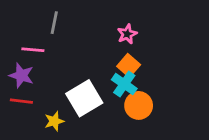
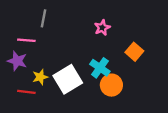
orange square: (129, 65) -> (134, 52), moved
red line: (21, 101) -> (26, 92), moved
yellow star: (54, 121) -> (40, 77), moved

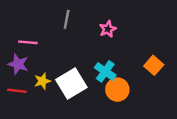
gray line: (44, 18) -> (67, 19), moved
orange square: (134, 52) -> (154, 65), moved
red line: (26, 92) -> (17, 91), moved

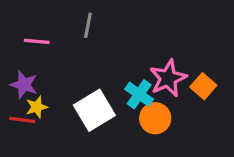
pink star: (108, 29) -> (168, 78), moved, size x1.6
pink line: (28, 42) -> (37, 41), moved
yellow star: (42, 81) -> (37, 107), moved

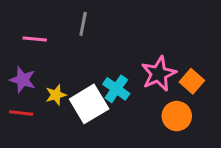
cyan cross: (139, 94) -> (116, 89), moved
yellow star: (37, 107) -> (56, 95), moved
orange circle: (155, 118) -> (177, 116), moved

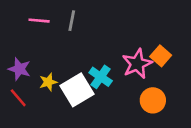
pink line: (35, 39) -> (39, 21), moved
orange square: (192, 81) -> (161, 56), moved
red line: (21, 113) -> (18, 98), turned 42

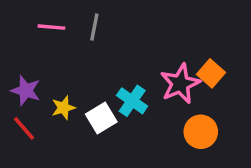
white square: (77, 90) -> (101, 118), size x0.7

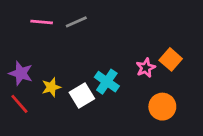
gray line: (94, 27) -> (76, 22), turned 55
pink star: (180, 84) -> (146, 68), size x0.6

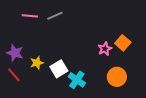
cyan cross: (107, 82) -> (77, 80), moved

